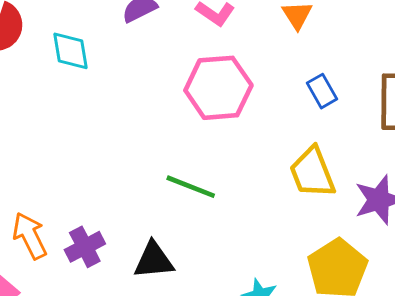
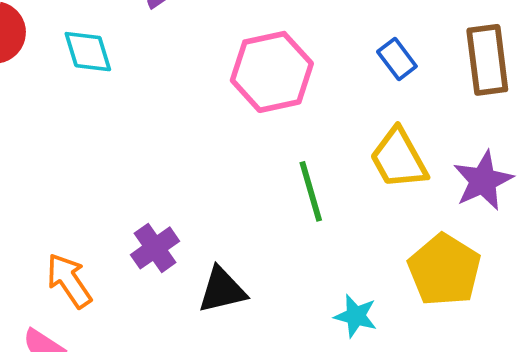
green line: (191, 187) -> (311, 191), moved, turned 60
purple cross: (85, 247) -> (155, 248), moved

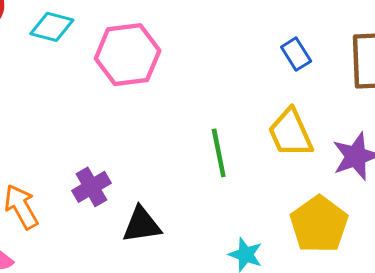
cyan diamond: (88, 52) -> (52, 27), turned -63
pink hexagon: (272, 72) -> (128, 55), moved

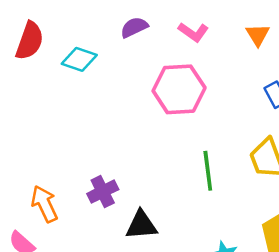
pink hexagon: (128, 55) -> (179, 89), moved

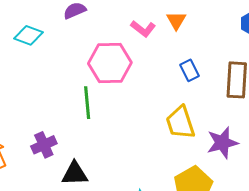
pink L-shape: (193, 32) -> (143, 29), moved
green line: (208, 171) -> (87, 103), moved

